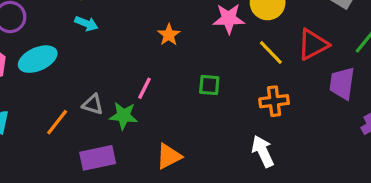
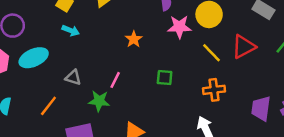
purple trapezoid: (342, 83) -> (261, 108), moved
gray triangle: (93, 104) -> (73, 77), moved

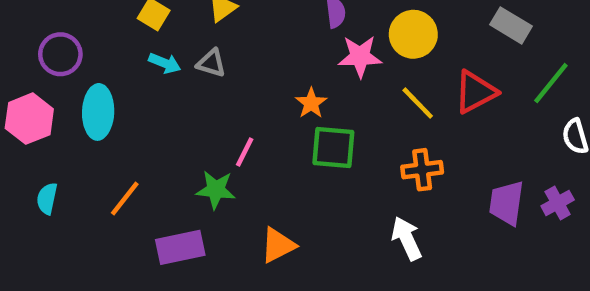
orange star: (134, 39) -> (311, 103), moved
cyan ellipse: (34, 58) -> (98, 112), turned -64
gray triangle: (73, 77) -> (211, 63), moved
green square: (165, 77) -> (333, 147), size x1.5

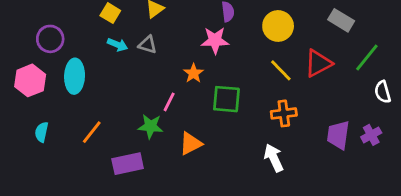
pink star: (360, 56) -> (215, 40), moved
orange star: (311, 103) -> (193, 73), moved
orange triangle: (278, 245) -> (191, 144), moved

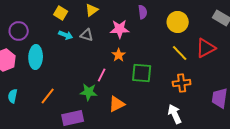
pink star: (215, 40) -> (120, 29), moved

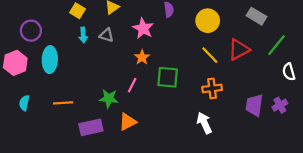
pink star: (120, 29) -> (143, 28), turned 30
cyan arrow: (66, 35) -> (83, 35), turned 64
pink line: (102, 75) -> (132, 85), moved
orange line: (48, 96) -> (63, 103), turned 48
orange triangle: (117, 104) -> (128, 122), moved

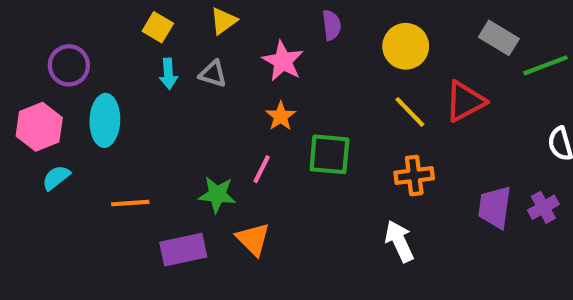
green line: (277, 45) -> (545, 65), moved, turned 30
cyan semicircle: (24, 103) -> (56, 178), moved, turned 40
orange triangle: (128, 122) -> (253, 239), turned -48

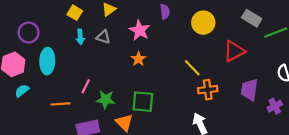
yellow line: (410, 112) -> (192, 68), moved
green square: (329, 154) -> (143, 102), moved
pink line: (262, 169) -> (86, 86), moved
purple trapezoid: (495, 207) -> (249, 90), moved

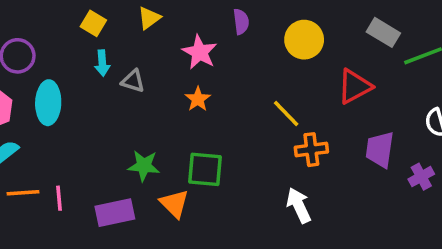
gray triangle: (103, 37) -> (133, 81), moved
pink line: (86, 86) -> (59, 198), moved, turned -32
orange line: (60, 104) -> (23, 193), moved

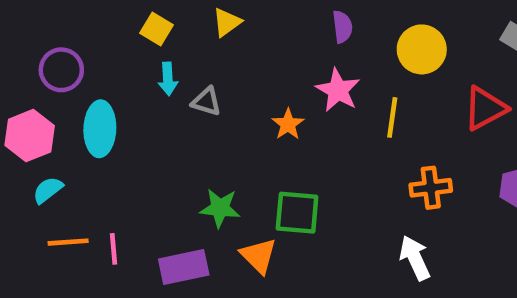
pink star: (200, 52) -> (338, 90), moved
yellow line: (286, 113) -> (392, 117), moved, turned 52

